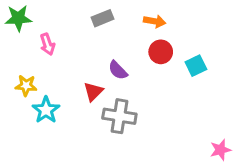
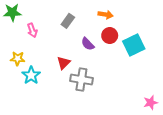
gray rectangle: (103, 18) -> (68, 21), moved, turned -32
cyan square: (196, 66) -> (134, 45), size x1.5
purple semicircle: (118, 70) -> (88, 44), moved

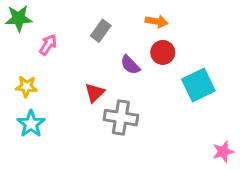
pink arrow: (32, 30) -> (48, 45), turned -128
cyan square: (134, 45) -> (198, 85), moved
cyan star: (31, 75) -> (31, 124), moved

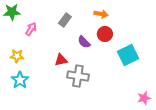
red triangle: (95, 93) -> (61, 60), turned 32

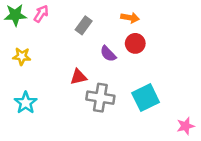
pink arrow: (31, 29) -> (41, 14), moved
cyan square: (128, 55) -> (146, 98), moved
yellow star: (17, 56) -> (22, 56), moved

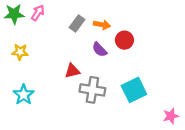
orange arrow: (130, 18) -> (102, 25), moved

